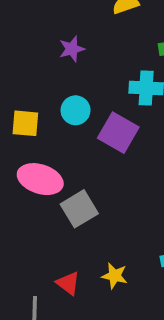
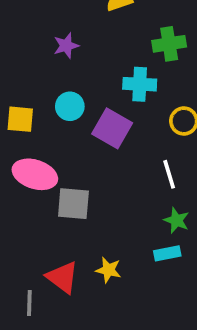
gray square: (79, 209) -> (73, 204), turned 36
red triangle: (68, 283) -> (62, 277), size x1.4

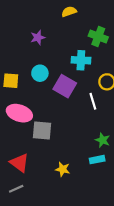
green cross: (169, 44) -> (98, 36), turned 30
white line: (169, 174) -> (93, 101), moved
red triangle: (62, 277) -> (19, 163), moved
gray line: (29, 303) -> (16, 189), turned 64

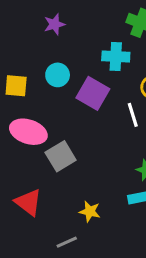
gray square: (42, 130) -> (61, 156), turned -36
gray line: (16, 189) -> (67, 242), moved

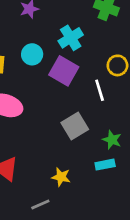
cyan cross: (116, 57) -> (71, 38), moved, turned -35
gray square: (61, 156) -> (75, 126), moved

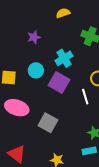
gray square: (75, 126) -> (48, 123), moved, turned -30

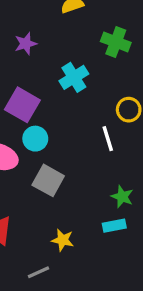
cyan circle: (36, 70) -> (35, 139), moved
purple square: (59, 82) -> (22, 105), moved

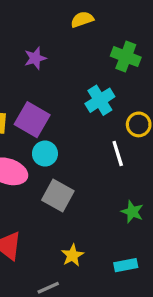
cyan cross: (74, 77) -> (100, 100), moved
cyan rectangle: (114, 226) -> (126, 265), moved
yellow star: (63, 240) -> (72, 255), turned 30

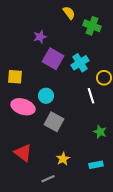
yellow semicircle: (82, 19) -> (69, 13), turned 72
green cross: (126, 57) -> (92, 26), moved
purple square: (32, 120) -> (53, 59), moved

